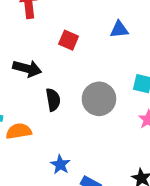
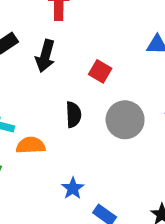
red square: (69, 40) -> (100, 71), moved
black arrow: (27, 68) -> (45, 56), moved, turned 84

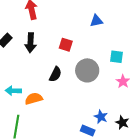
black semicircle: (73, 115) -> (55, 74), turned 42
blue star: (73, 188) -> (101, 117), moved

